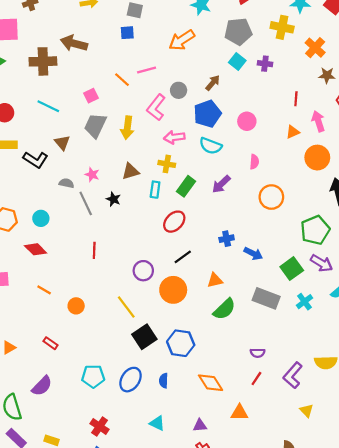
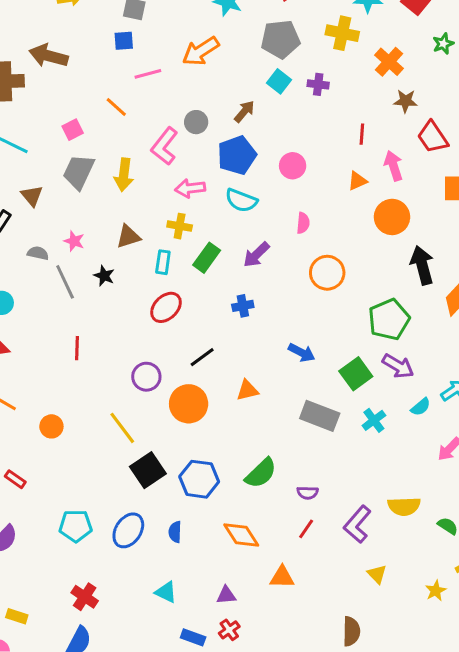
pink line: (147, 70) -> (148, 74), moved
red ellipse: (174, 222) -> (166, 307), moved
blue cross: (227, 239) -> (243, 306), moved
green semicircle: (224, 309) -> (261, 473), moved

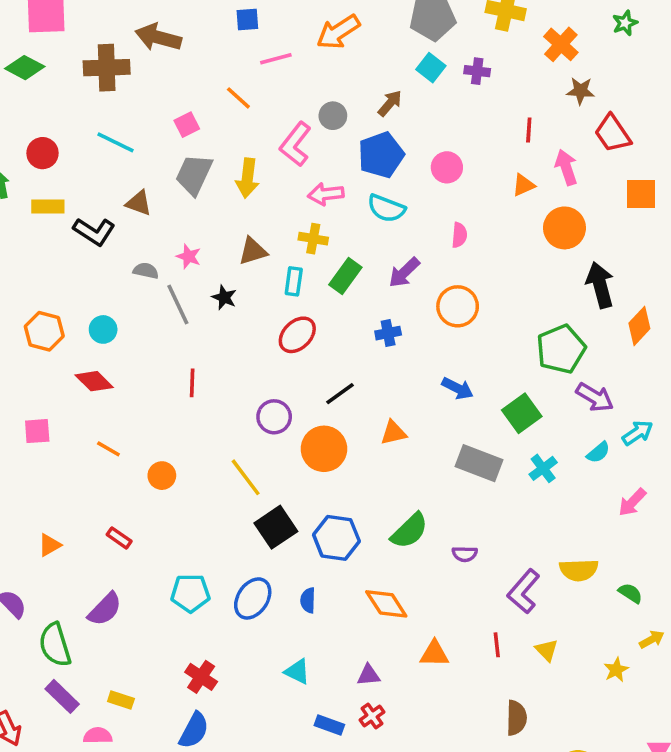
brown triangle: (32, 196) -> (139, 203), turned -30
orange circle: (327, 273) -> (458, 306), moved
purple arrow: (398, 366) -> (595, 397), moved
red line: (306, 529) -> (497, 645), moved, turned -40

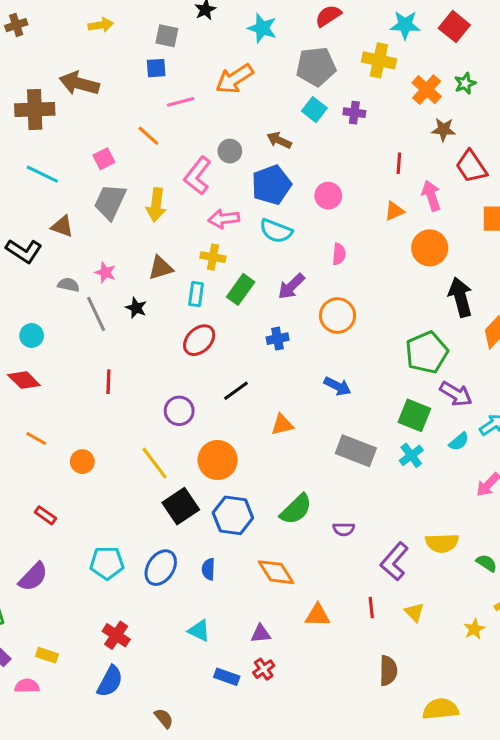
green star: (625, 23) -> (465, 83), moved
brown arrow: (390, 103) -> (279, 140), turned -105
green square: (522, 413) -> (414, 415), moved, turned -32
orange circle: (324, 449) -> (218, 460), moved

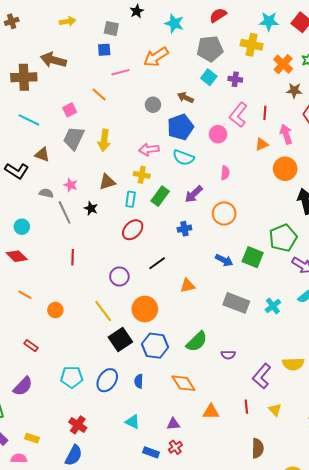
pink L-shape: (198, 176) -> (238, 115), moved
green square: (414, 415) -> (253, 257), moved

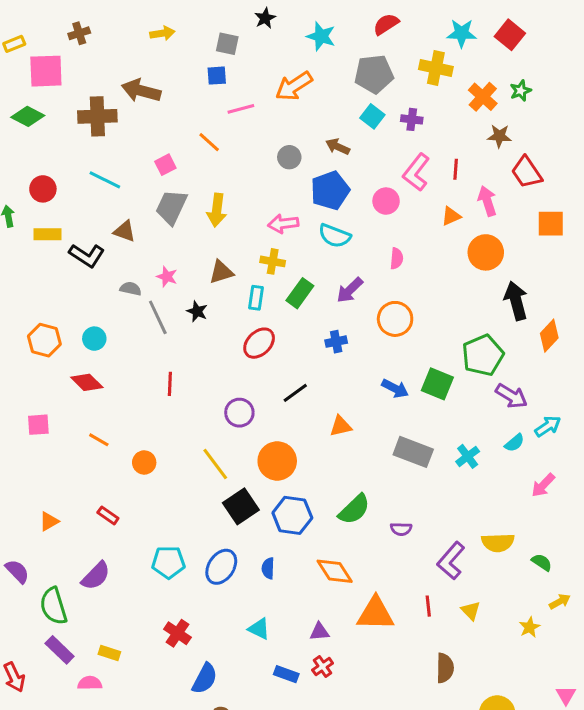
orange triangle: (211, 412) -> (375, 614), size x1.5
blue semicircle: (74, 455) -> (205, 679), moved

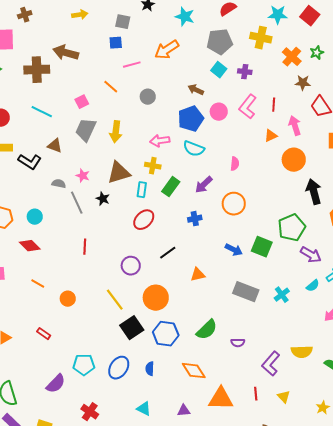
gray circle: (289, 157) -> (148, 97), moved
pink circle: (386, 201) -> (219, 112), moved
brown triangle: (221, 272) -> (119, 173), size x1.4
purple semicircle: (96, 576) -> (56, 384), moved

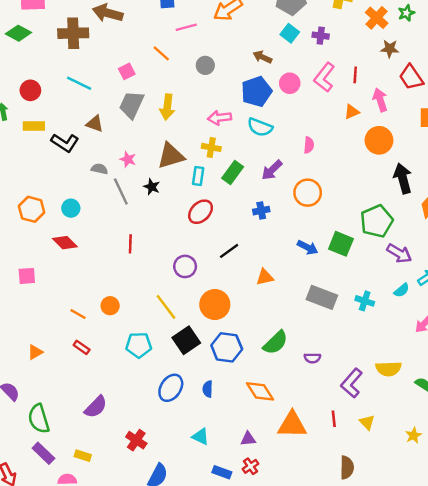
orange line: (38, 284) -> (78, 314), moved
cyan cross: (282, 295) -> (365, 301), turned -35
cyan pentagon: (84, 365) -> (139, 345), moved

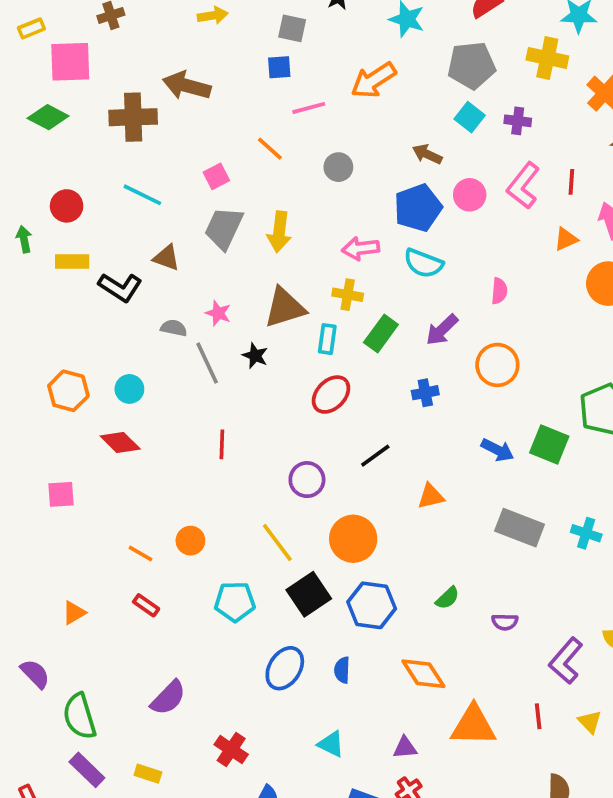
green semicircle: (275, 343) -> (447, 598), size x0.6

